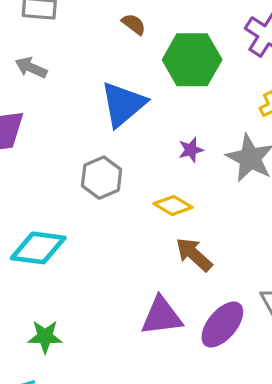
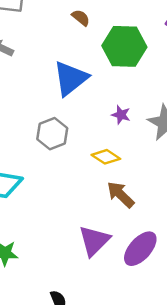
purple star: (191, 150) -> (121, 115), turned 30
purple triangle: (162, 316) -> (94, 241), turned -40

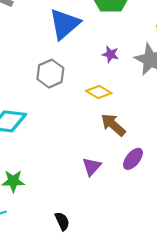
purple triangle: (94, 241) -> (92, 167), size x0.7
purple ellipse: (140, 249) -> (133, 159), moved, size x0.7

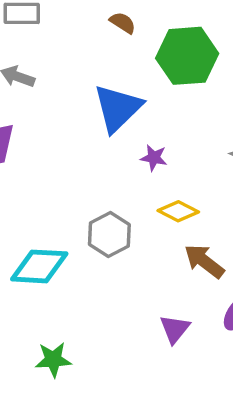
purple star: (110, 54) -> (154, 158), moved
gray hexagon: (50, 74) -> (109, 235), moved

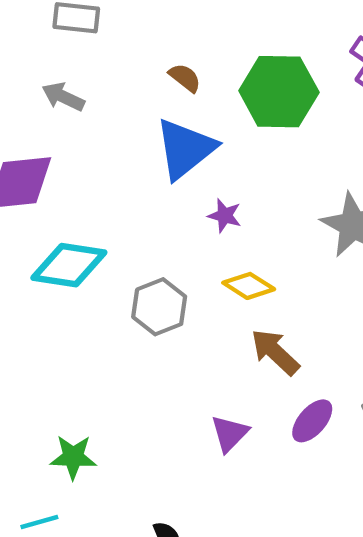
brown semicircle: (123, 23) -> (185, 78), moved
cyan diamond: (39, 266) -> (69, 265), moved

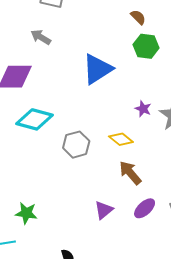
brown semicircle: (185, 78) -> (138, 17), moved
green hexagon: (279, 92) -> (146, 46), size x0.7
purple star: (225, 216) -> (143, 109), moved

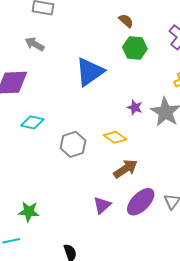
cyan diamond: (34, 119) -> (32, 122), size x0.7
brown arrow: (130, 173) -> (125, 169), turned 100
purple ellipse: (145, 208) -> (141, 202), size x1.4

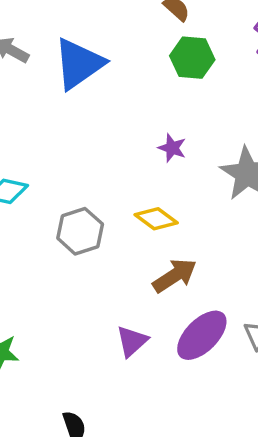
blue triangle: (90, 72) -> (79, 64), moved
purple star: (135, 107) -> (172, 148), moved

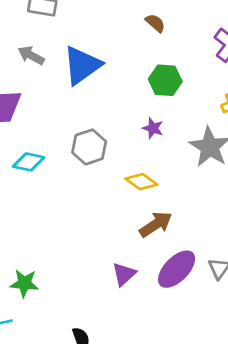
green hexagon: (192, 58) -> (165, 80), moved
gray hexagon: (80, 231) -> (89, 147), moved

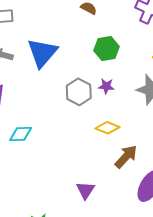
gray hexagon: (89, 147) -> (79, 92), moved
purple triangle: (124, 274) -> (85, 190), moved

